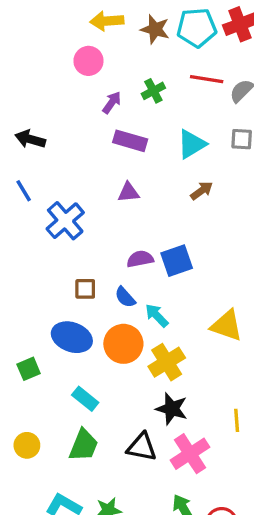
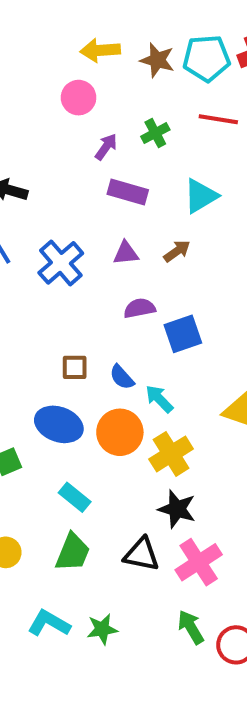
brown arrow: (202, 191) -> (177, 251), moved
blue cross: (65, 221) -> (61, 263), moved
purple semicircle: (140, 259) -> (140, 308), moved

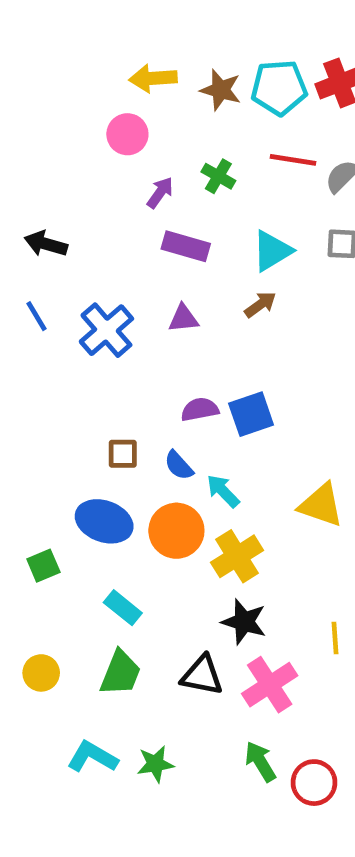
green cross: (155, 133) -> (218, 176), turned -32
brown arrow: (177, 251) -> (260, 304), moved
purple semicircle: (140, 308) -> (200, 409), moved

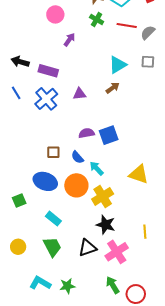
green cross: (218, 176) -> (97, 19), moved
purple rectangle: (186, 246) -> (48, 71), moved
green trapezoid: (120, 673) -> (52, 247), turned -50
black triangle: (202, 675) -> (87, 248), turned -30

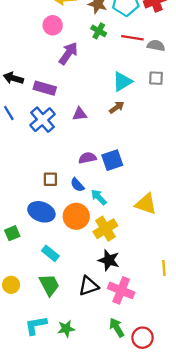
gray semicircle: (148, 33) -> (156, 46), turned 56
purple arrow: (69, 40) -> (68, 53), size x1.5
yellow line: (145, 232) -> (164, 268), moved
pink cross: (117, 252) -> (121, 290), turned -35
cyan L-shape: (40, 283) -> (36, 325), turned -40

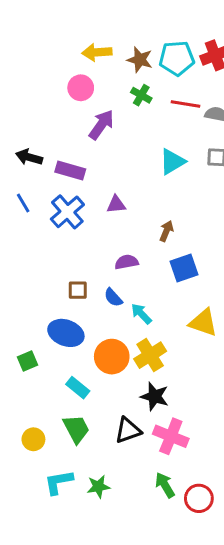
brown arrow: (117, 107) -> (166, 231), moved, turned -32
blue square: (112, 160) -> (184, 268), moved
orange circle: (76, 216) -> (112, 357), moved
yellow circle: (11, 285) -> (33, 439), moved

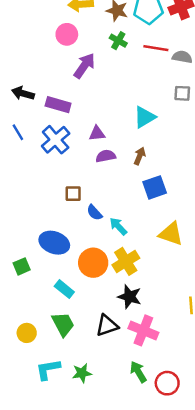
cyan triangle: (172, 162) -> (145, 117), moved
purple semicircle: (126, 262) -> (106, 156), moved
brown square: (78, 290) -> (73, 194), moved

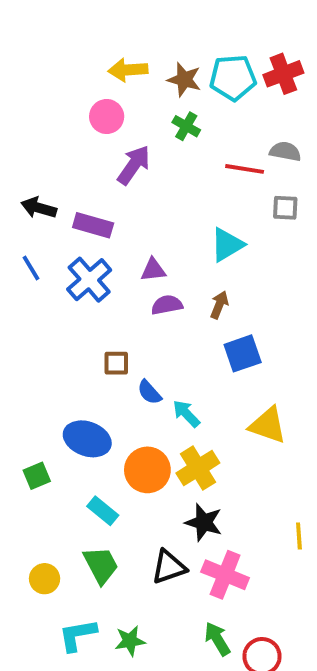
red line: (156, 48) -> (245, 169), moved

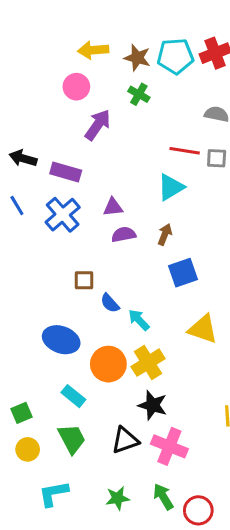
red line: (245, 169) -> (185, 151), moved
green square: (37, 476) -> (22, 413), moved
green star: (130, 641) -> (118, 498), moved

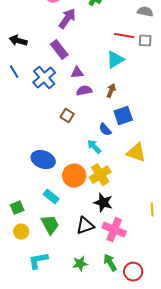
purple rectangle: (66, 172) -> (59, 50), moved, turned 36
brown square: (84, 280) -> (67, 116), moved, turned 32
blue semicircle: (110, 303) -> (105, 130), moved

